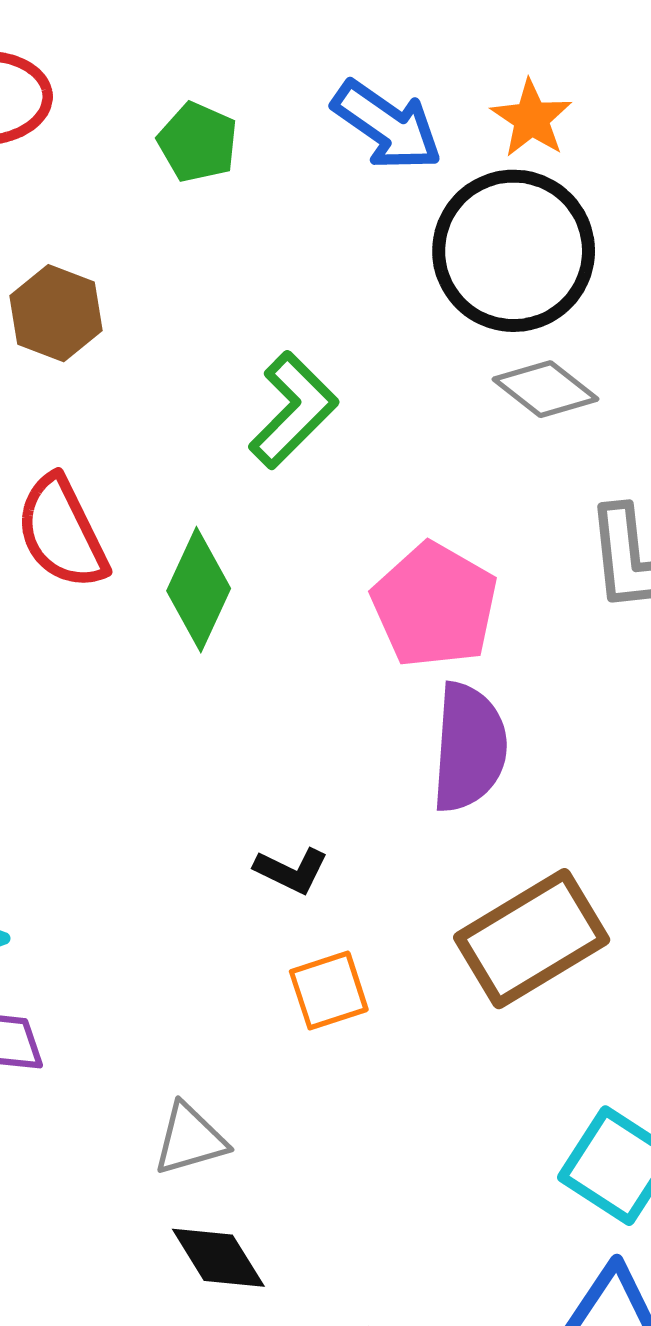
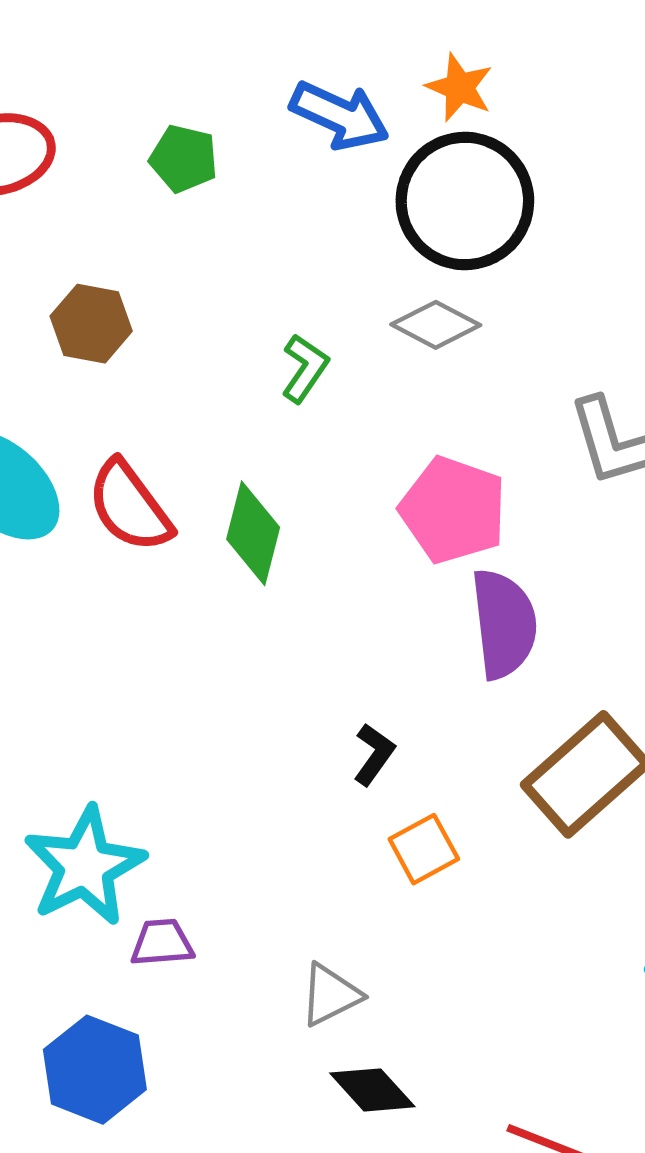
gray diamond: (546, 389) -> (436, 325), moved
green L-shape: (293, 410) -> (305, 368), size x0.7
black L-shape: (291, 871) -> (374, 754), turned -70

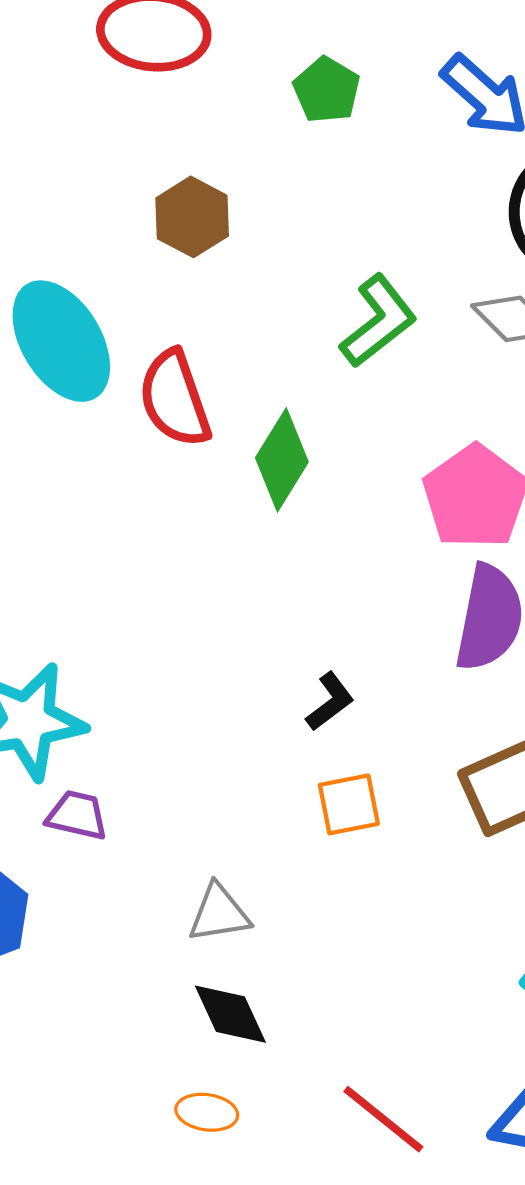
green L-shape: (305, 368) -> (378, 321), size x1.4

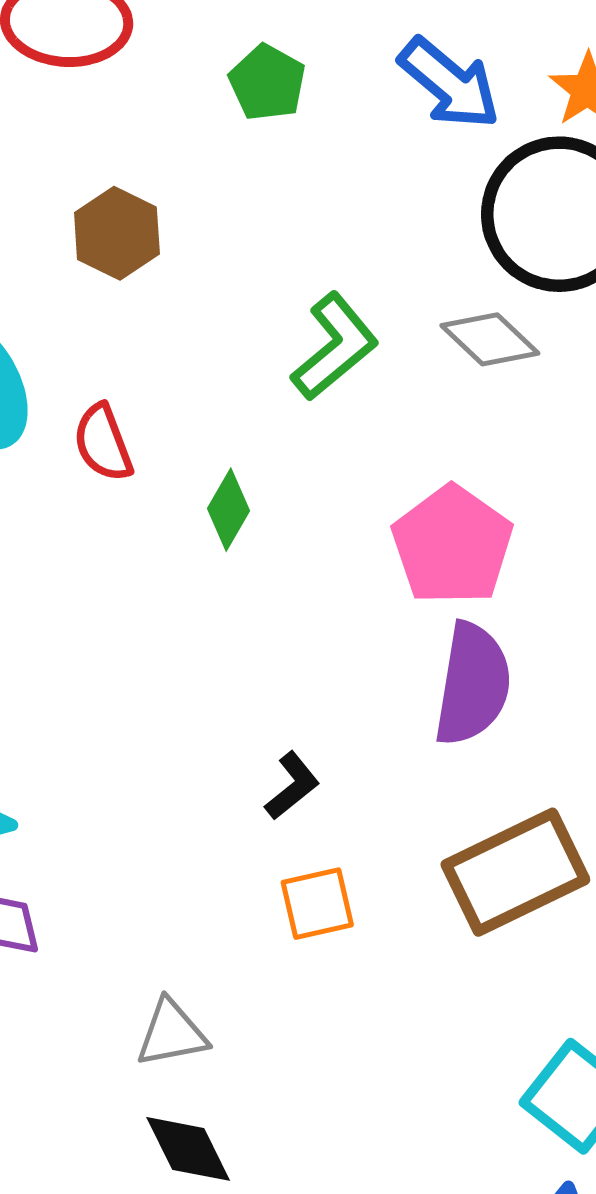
red semicircle: (175, 399) -> (103, 443), size x0.7
green diamond: (282, 460) -> (229, 510), size x0.7

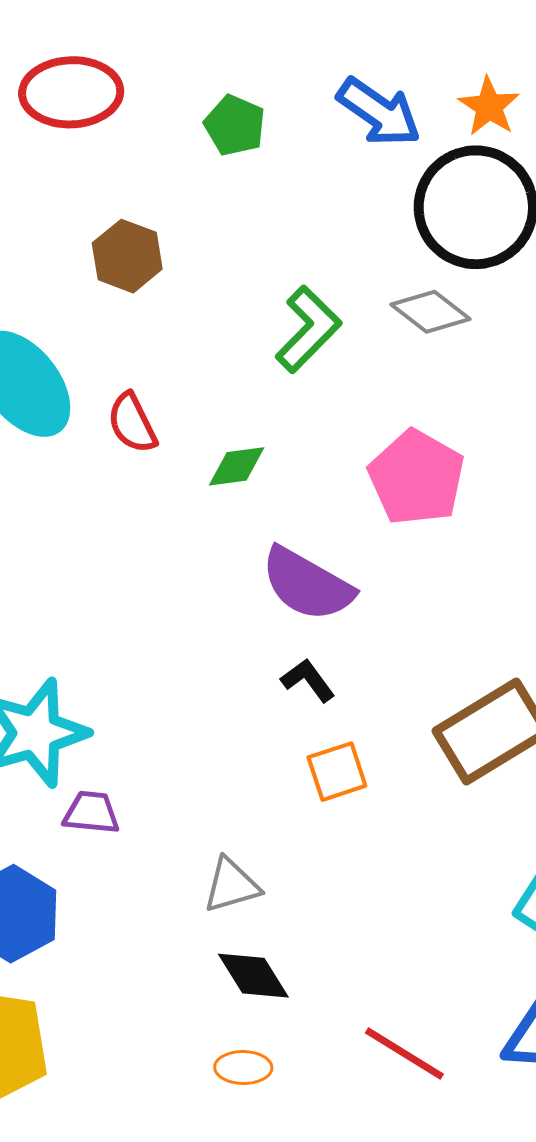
green diamond: (229, 510) -> (237, 466), turned 58
purple semicircle: (473, 684) -> (307, 584), moved, turned 116
black L-shape: (292, 786) -> (308, 680), turned -82

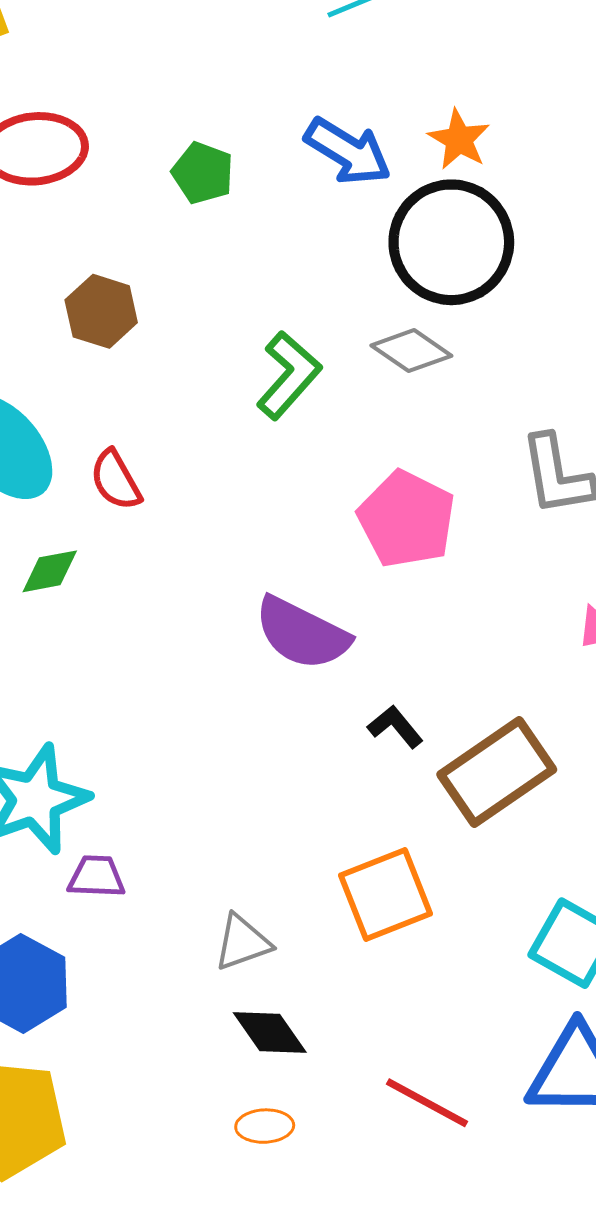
green diamond: (237, 466) -> (50, 571), moved
black L-shape: (308, 680) -> (395, 727), moved
orange square: (337, 772) -> (385, 895), moved, size x1.5

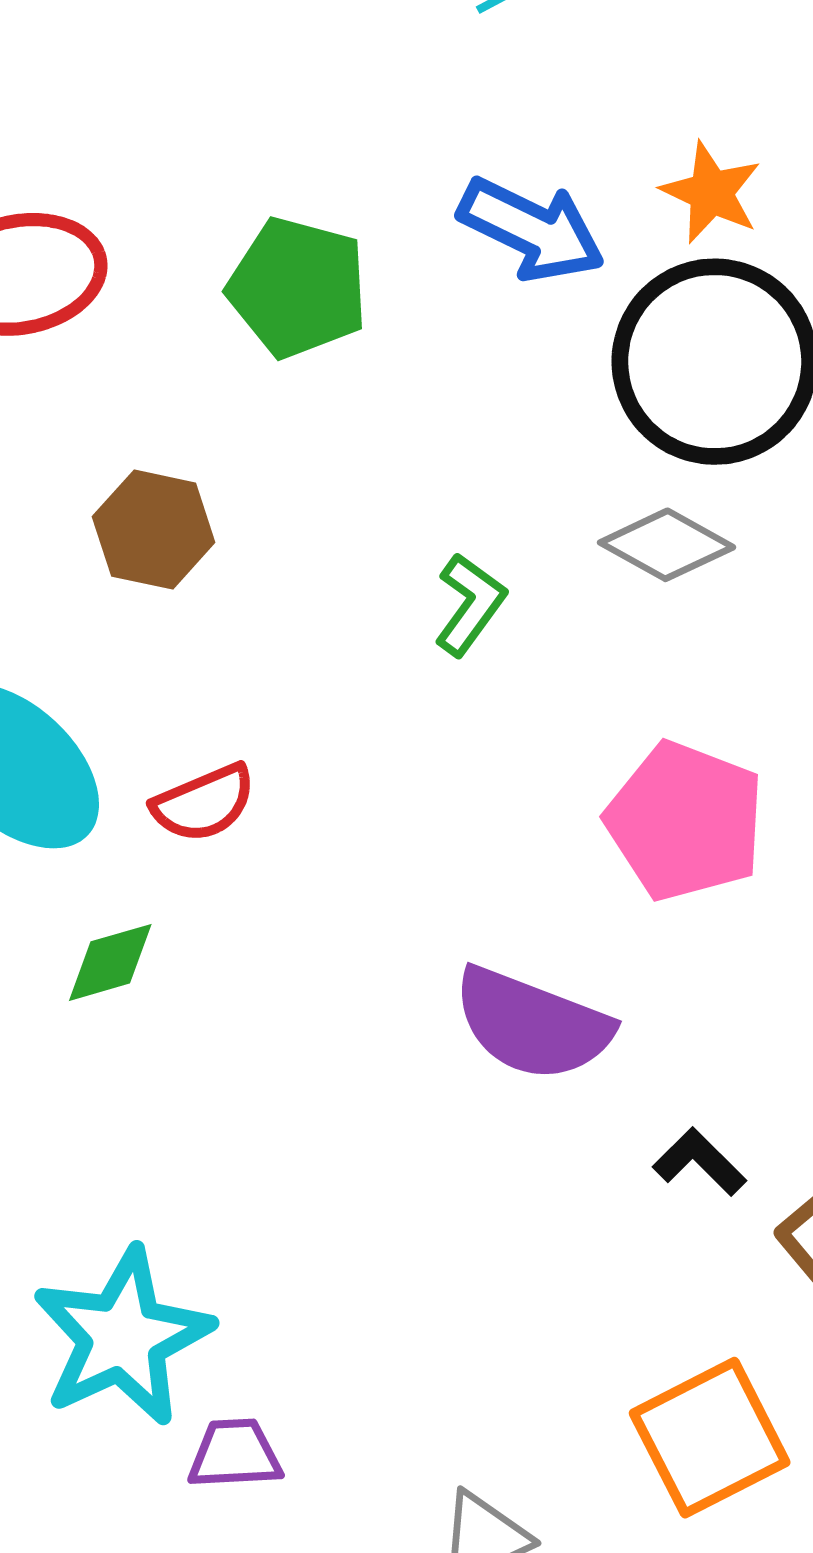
green pentagon: (203, 173) -> (298, 287), size x1.4
green L-shape: (289, 375) -> (470, 604), size x0.7
red semicircle: (116, 480) -> (204, 803), turned -78

